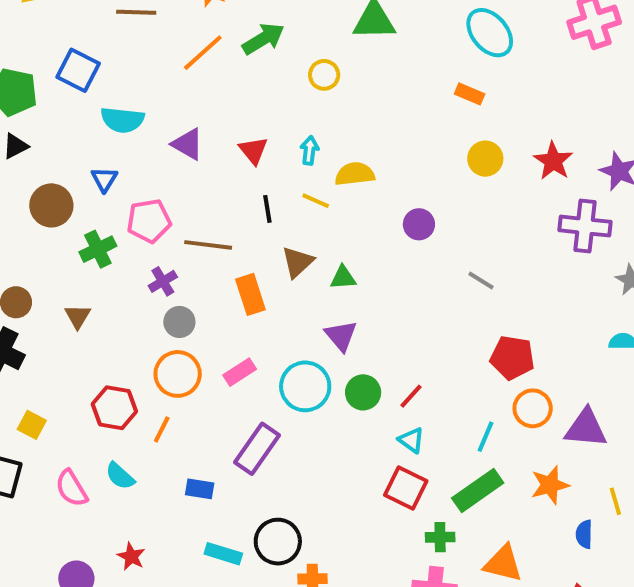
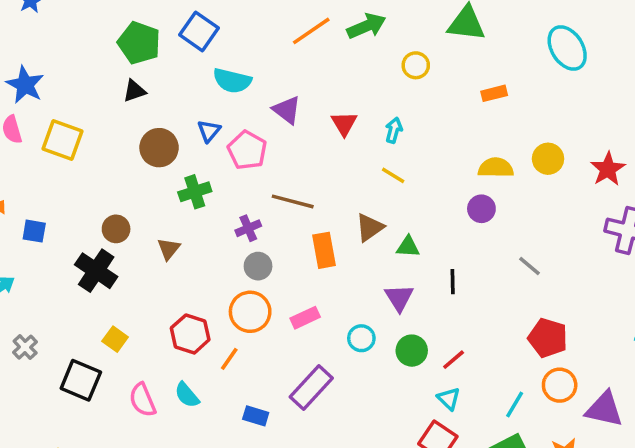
orange rectangle: (470, 94) -> (494, 93), moved, turned -45
yellow semicircle: (355, 174) -> (496, 168), moved
black line: (267, 209) -> (453, 282), moved
pink pentagon: (149, 221) -> (247, 150), moved, turned 30
cyan circle: (305, 386) -> (361, 338), size x0.6

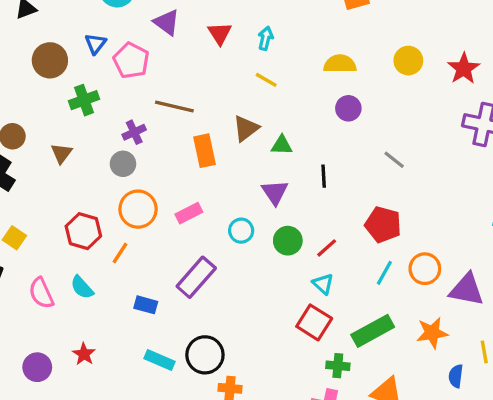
yellow semicircle: (496, 168) -> (340, 64), moved
gray circle: (258, 266) -> (123, 164), moved
red pentagon: (548, 338) -> (383, 225), moved
cyan line: (515, 405) -> (384, 273), moved

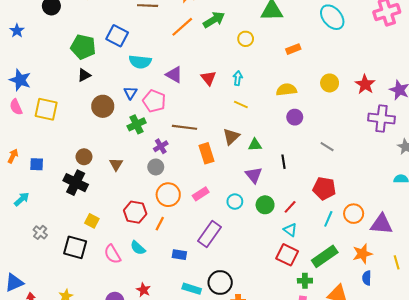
green cross: (84, 100) -> (137, 124), moved
blue semicircle: (456, 376) -> (367, 278), moved

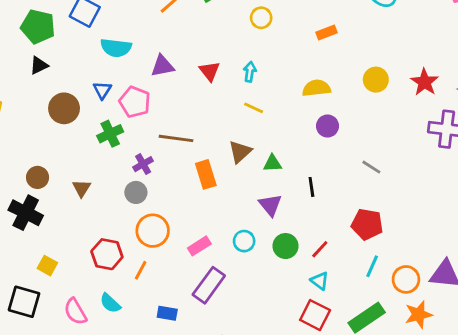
purple triangle: (174, 75) -> (162, 66), turned -42
pink rectangle: (201, 194) -> (199, 246), moved
orange circle: (354, 214) -> (406, 279), moved

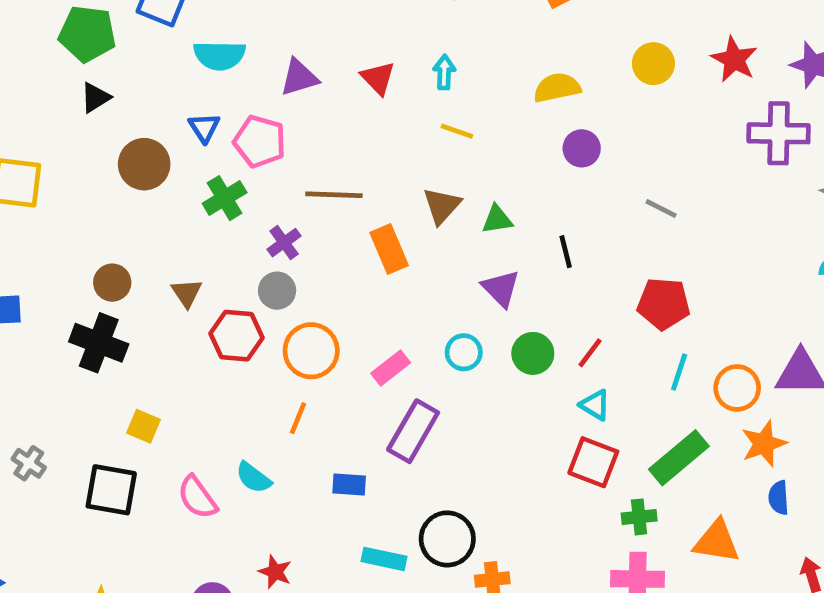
red hexagon: (107, 254) -> (237, 336), moved

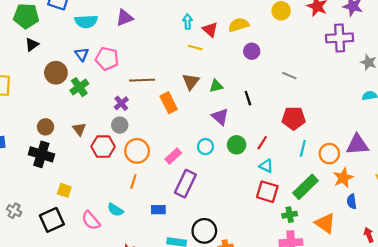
purple triangle: (299, 77) -> (124, 18), moved
red triangle: (378, 78) -> (210, 29), moved
green cross: (225, 198) -> (79, 87), moved
black square: (111, 490) -> (52, 220), turned -30
orange triangle: (717, 542) -> (325, 223), turned 30

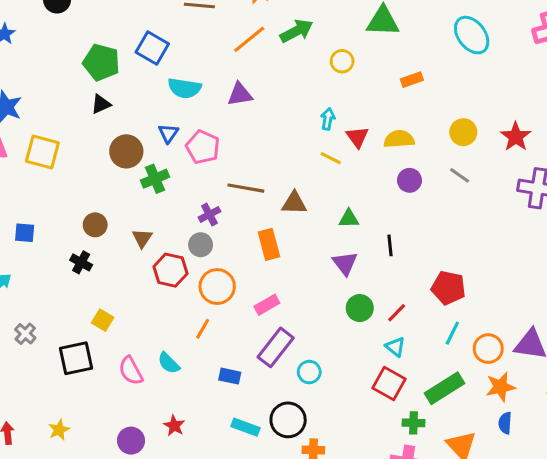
gray line: (289, 76) -> (460, 175), moved
brown triangle: (191, 82) -> (294, 203), moved, turned 42
orange rectangle: (169, 103) -> (269, 244), moved
cyan circle: (205, 147) -> (309, 372), moved
black cross: (41, 154) -> (81, 262), size x0.6

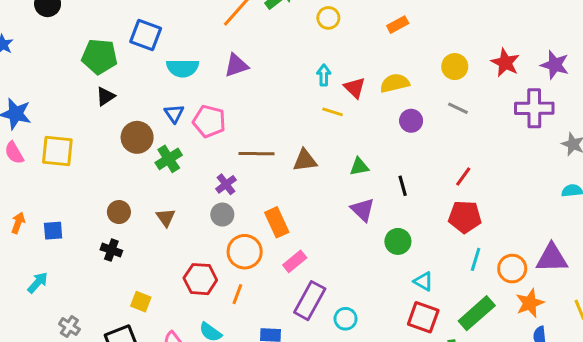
orange rectangle: (269, 244) -> (277, 222), moved
red hexagon: (170, 270) -> (200, 279), moved
green circle: (360, 308) -> (398, 241), moved
red line: (397, 313) -> (463, 177), moved

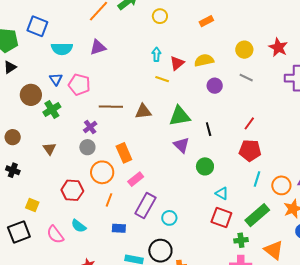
red triangle: (355, 88) -> (177, 63), turned 35
green triangle: (359, 167) -> (180, 116), size x1.6
brown circle: (119, 212) -> (13, 137), moved
orange line: (237, 294) -> (109, 200), moved

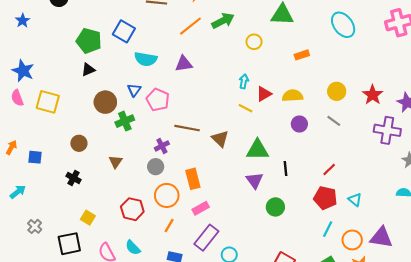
brown triangle: (143, 111) -> (220, 139), turned 42
cyan triangle: (222, 193) -> (355, 200), moved

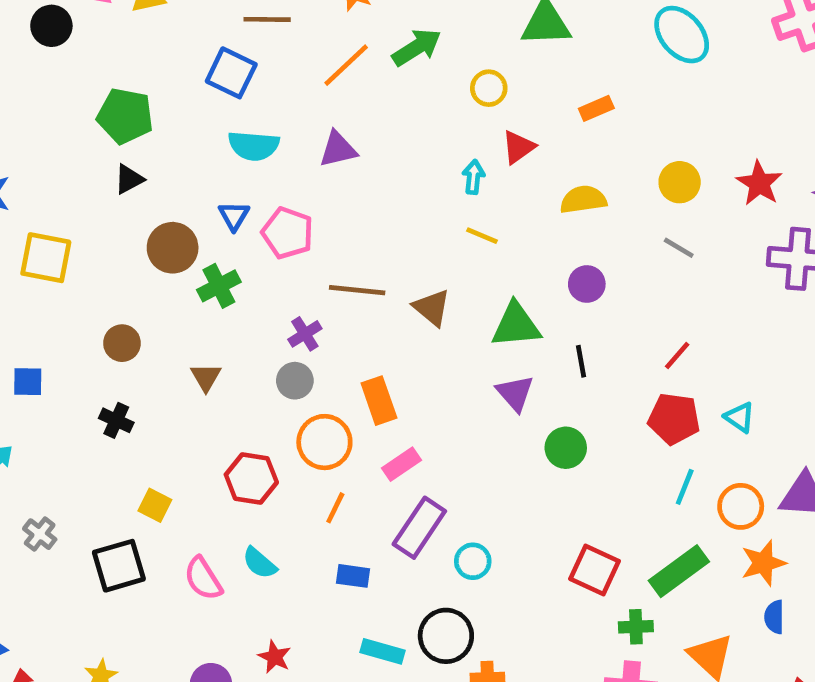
blue square: (124, 31) -> (231, 73), moved
red triangle: (264, 94) -> (518, 147), moved
purple circle: (299, 124) -> (587, 284), moved

